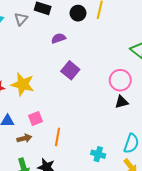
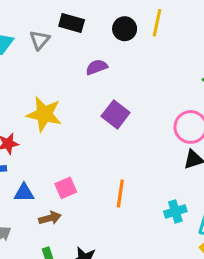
yellow star: (23, 84) -> (44, 114), moved
orange line: (57, 137) -> (120, 193), moved
cyan cross: (98, 154) -> (175, 211), moved, turned -32

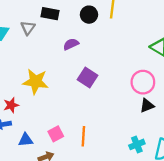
orange line: (120, 193) -> (83, 136), moved

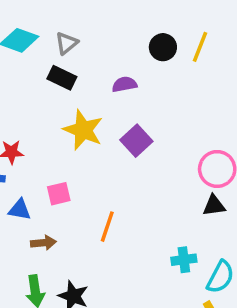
black rectangle: (50, 14) -> (62, 78), moved
yellow star: (36, 82) -> (83, 130), moved
pink square: (56, 134) -> (59, 194), moved

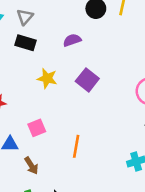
yellow star: (83, 130) -> (47, 78), size x0.7
brown arrow: (43, 243) -> (31, 166), turned 72

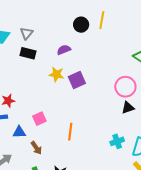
yellow star: (47, 78) -> (56, 74), moved
purple square: (87, 80) -> (77, 80), turned 30

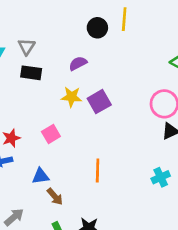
pink square: (39, 119) -> (51, 134), moved
blue triangle: (19, 132) -> (41, 176), moved

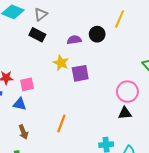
black circle: (97, 28) -> (97, 34), moved
pink square: (51, 134) -> (27, 84), moved
blue triangle: (41, 176) -> (20, 104), moved

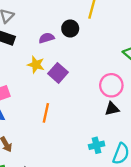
purple square: (80, 73) -> (58, 73), turned -30
orange line: (61, 124) -> (46, 113), moved

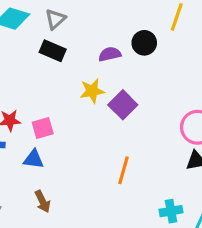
yellow star: (36, 65) -> (92, 91), turned -30
orange line: (46, 113) -> (124, 170), moved

